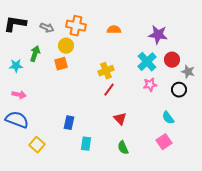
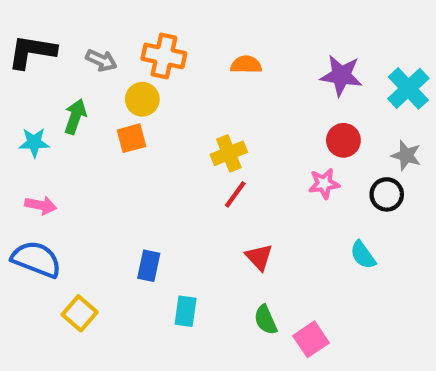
red circle: (172, 60) -> (343, 140), moved
cyan cross: (147, 62) -> (408, 88), moved
pink square: (164, 142) -> (311, 339), moved

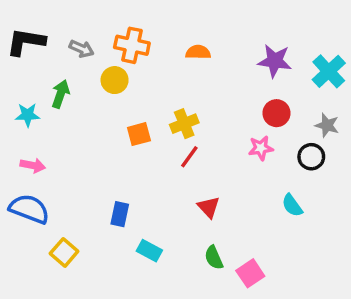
orange square: (131, 138) -> (139, 134), moved
cyan rectangle: (186, 311) -> (149, 251), turned -70

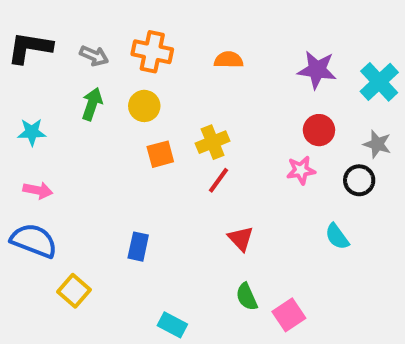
yellow circle: (115, 80) -> (144, 106), moved
green arrow: (61, 94) -> (92, 104), moved
cyan rectangle: (149, 251) -> (172, 325), moved

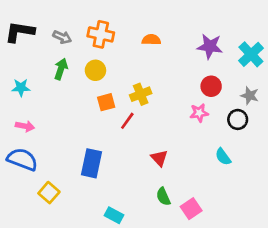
red line: (219, 180) -> (127, 121), moved
blue rectangle: (138, 247) -> (91, 163), size x1.5

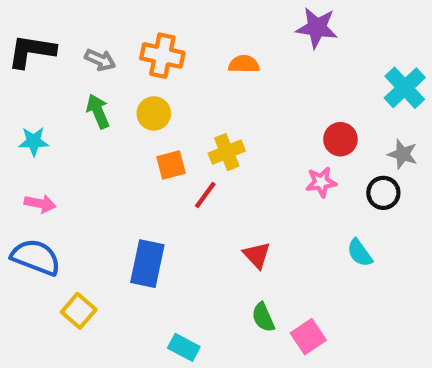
purple star: (210, 46) -> (317, 28), moved
green arrow: (61, 69) -> (98, 111), turned -42

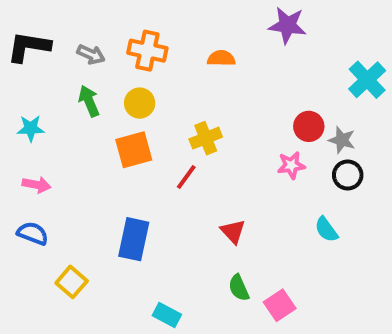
gray star: (403, 154) -> (342, 140), moved
orange square: (171, 165) -> (134, 150), moved, size x1.4
blue semicircle: (36, 257) -> (33, 233), size x0.7

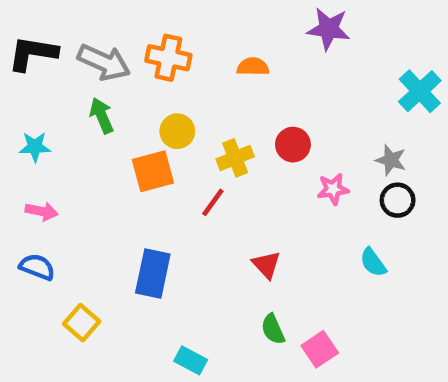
gray arrow: (91, 54) -> (104, 62), size x1.6
yellow circle: (140, 103) -> (177, 131), moved
red circle: (309, 126) -> (293, 145), moved

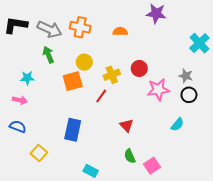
cyan star: (35, 147) -> (27, 78), moved
pink star: (333, 189) -> (158, 90), size x1.5
cyan semicircle: (373, 262) -> (177, 124), turned -104

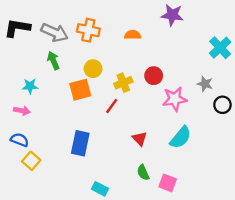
black circle: (189, 95) -> (222, 105), moved
cyan semicircle: (177, 124) -> (180, 137), moved, size x1.5
yellow square: (39, 153) -> (31, 161), moved
pink square: (152, 166) -> (168, 183), turned -35

